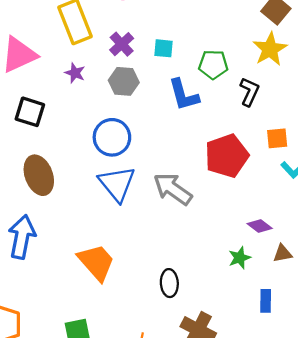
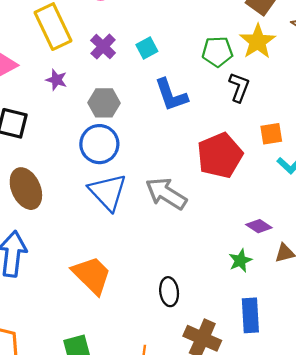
cyan square: (164, 48) -> (147, 48), turned -30
green pentagon: (213, 65) -> (217, 52), moved
gray hexagon: (124, 81) -> (104, 103), moved
blue rectangle: (266, 301) -> (250, 315), moved, size x1.4

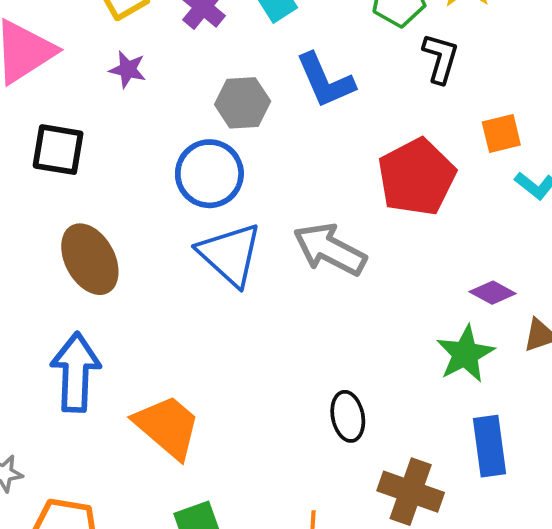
gray hexagon: (104, 103) -> (243, 103), moved
green star: (240, 261) -> (465, 354), size x1.4
orange trapezoid: (92, 275) -> (167, 427), moved

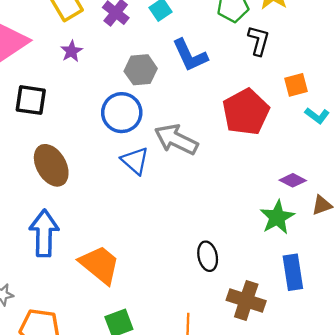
purple star: (128, 69) -> (71, 51), turned 30
gray arrow: (330, 249) -> (176, 139), moved
blue triangle: (230, 254) -> (135, 161), size x0.7

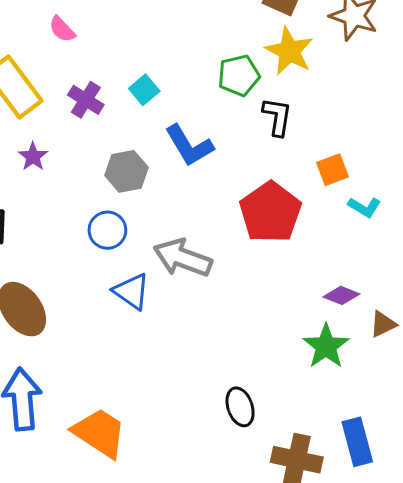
blue circle: (122, 113) -> (107, 230), size x0.7
blue rectangle: (293, 272) -> (357, 442), moved

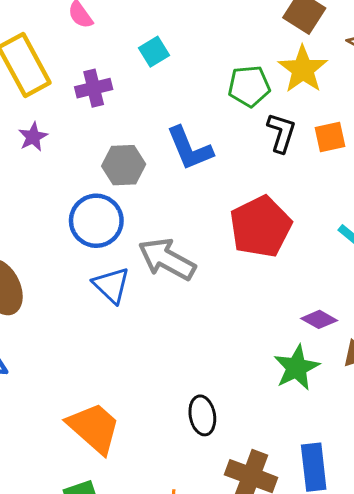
cyan square: (144, 90) -> (154, 52), moved
purple cross: (86, 100) -> (94, 88), turned 36
orange square: (332, 170) -> (330, 137), moved
blue circle: (107, 230) -> (96, 221), size x1.4
orange trapezoid: (100, 433) -> (94, 428), moved

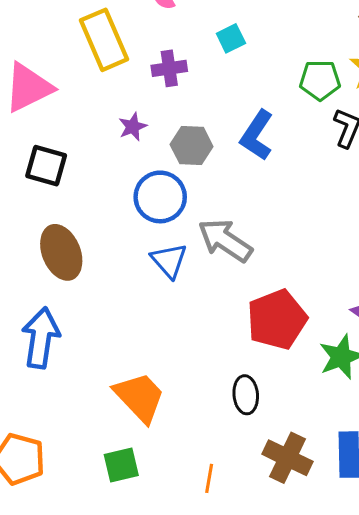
purple star: (33, 137) -> (133, 127), moved
blue L-shape: (190, 149) -> (257, 135), turned 51
red pentagon: (261, 227) -> (277, 319), moved

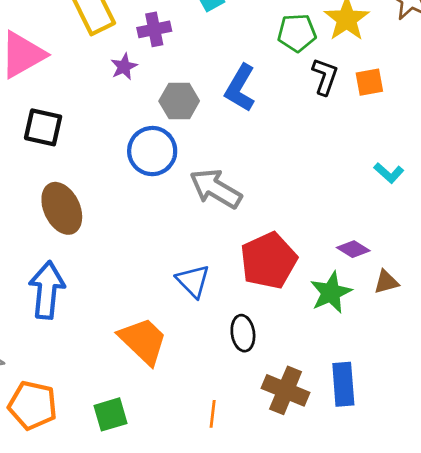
purple star: (133, 127) -> (124, 67), moved
blue triangle: (169, 261) -> (193, 281), moved
green square: (121, 465) -> (110, 414), moved

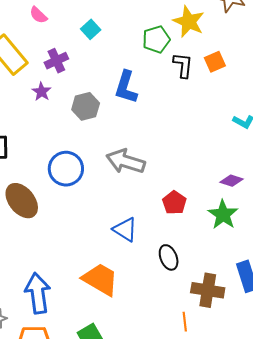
blue circle: (152, 151) -> (66, 169), moved
red pentagon: (269, 261) -> (174, 203), size x0.6
blue arrow: (47, 290) -> (38, 293), moved
orange line: (213, 414) -> (185, 322), moved

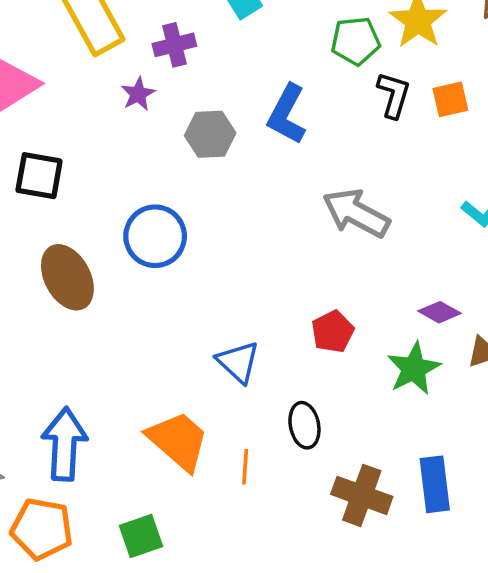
gray arrow: (126, 161) -> (356, 213), moved
orange line: (185, 322) -> (245, 467), moved

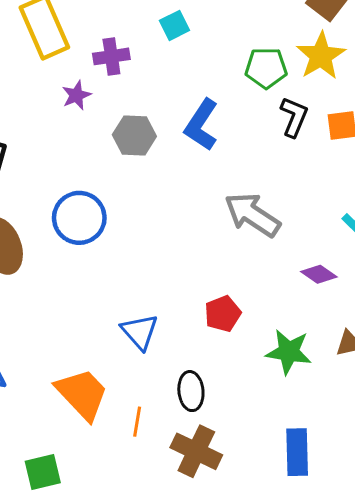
purple diamond: (440, 312) -> (319, 274), moved
green star: (414, 369) -> (289, 352), turned 30
brown cross: (362, 495) -> (196, 451), moved

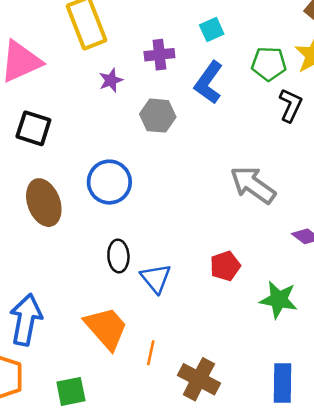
cyan square: (175, 25) -> (212, 30), moved
purple cross: (111, 56) -> (159, 55), moved
blue L-shape: (201, 125) -> (209, 83), moved
black ellipse: (191, 391) -> (118, 256), moved

